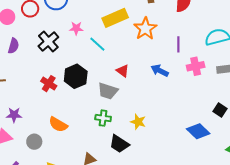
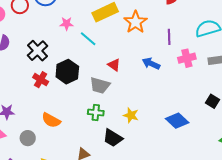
black cross: (48, 42) -> (38, 51), moved
blue diamond: (198, 131) -> (177, 121), moved

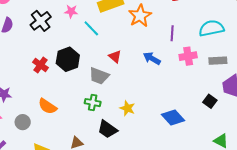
black cross: (38, 51) -> (41, 21), moved

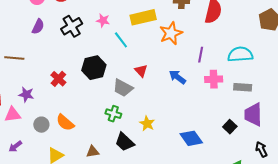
red cross: (40, 65) -> (58, 79), moved
orange semicircle: (47, 106) -> (65, 123), moved

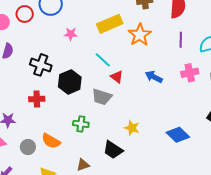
black cross: (72, 26) -> (41, 65), moved, turned -30
cyan line: (121, 40) -> (103, 60), moved
purple line: (201, 55) -> (181, 40), moved
red cross: (58, 79) -> (37, 99), turned -35
green cross: (113, 114) -> (81, 124), moved

